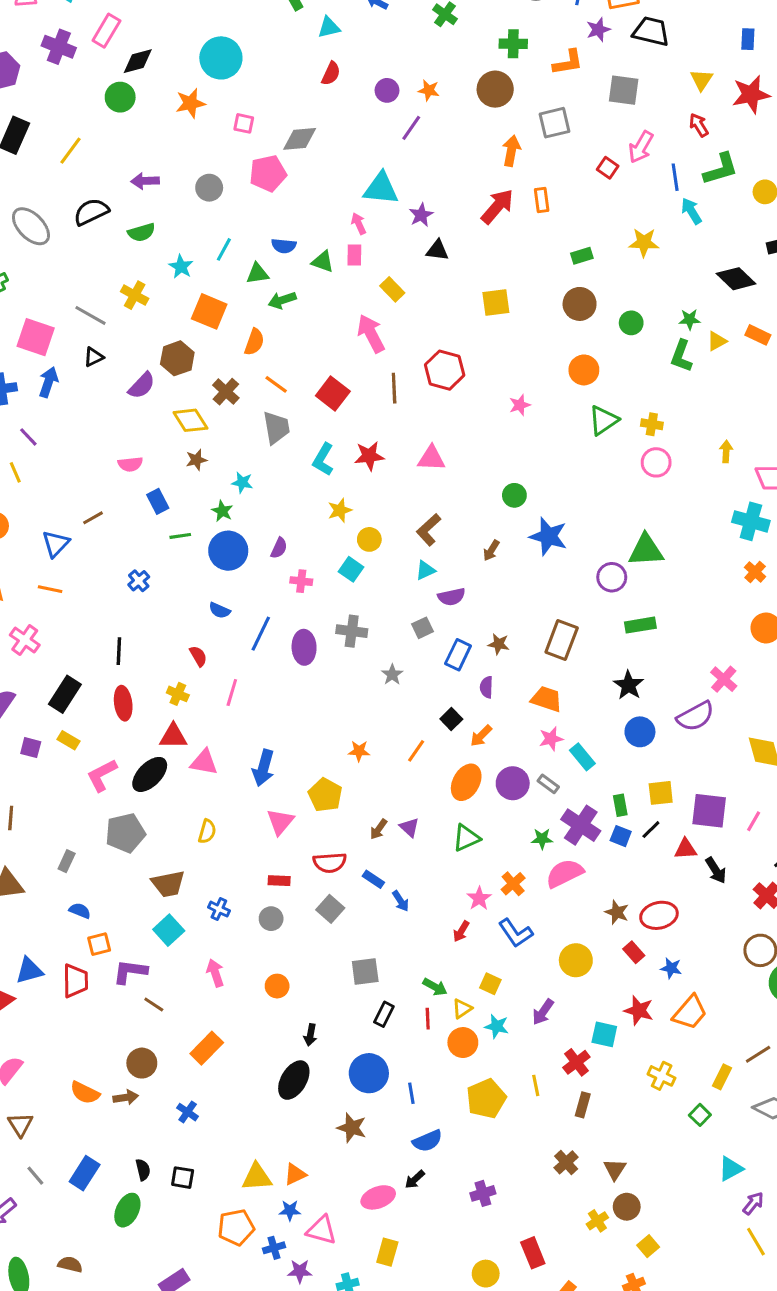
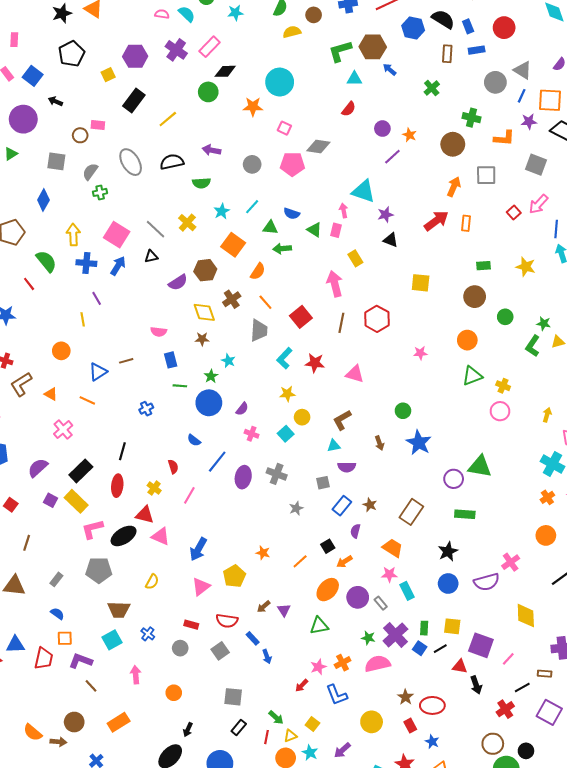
brown arrow: (491, 551) -> (379, 443), turned -64
yellow rectangle: (69, 740) -> (76, 501), size x1.6

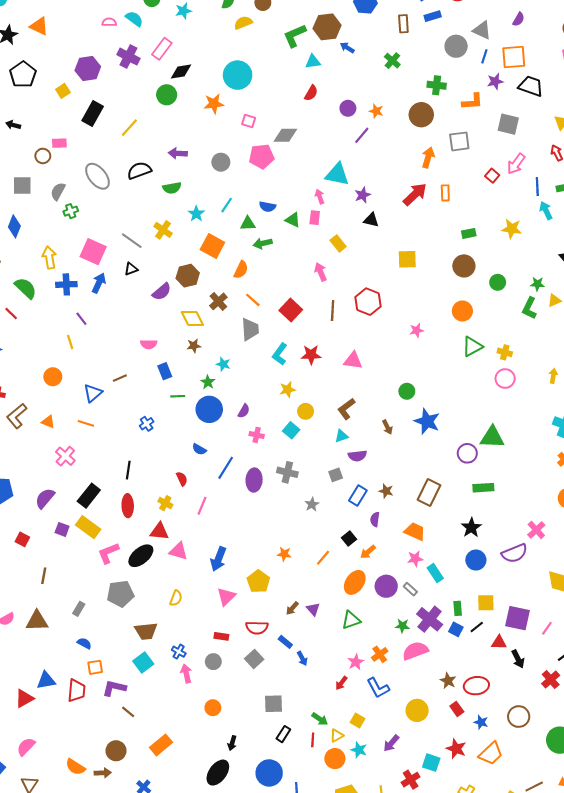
pink arrow: (335, 284) -> (321, 272), size x0.7
pink arrow: (136, 675) -> (186, 673), moved
brown circle: (493, 744) -> (519, 717), moved

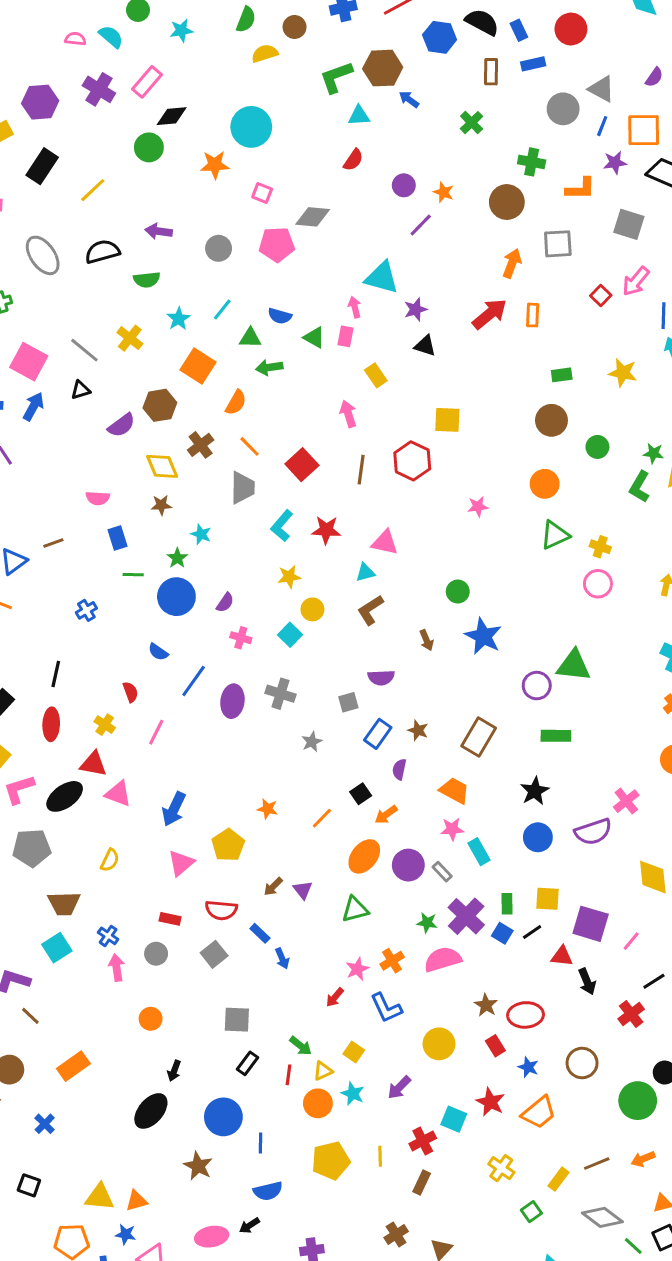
yellow square: (407, 259) -> (447, 420), moved
cyan triangle: (341, 436) -> (365, 572), moved

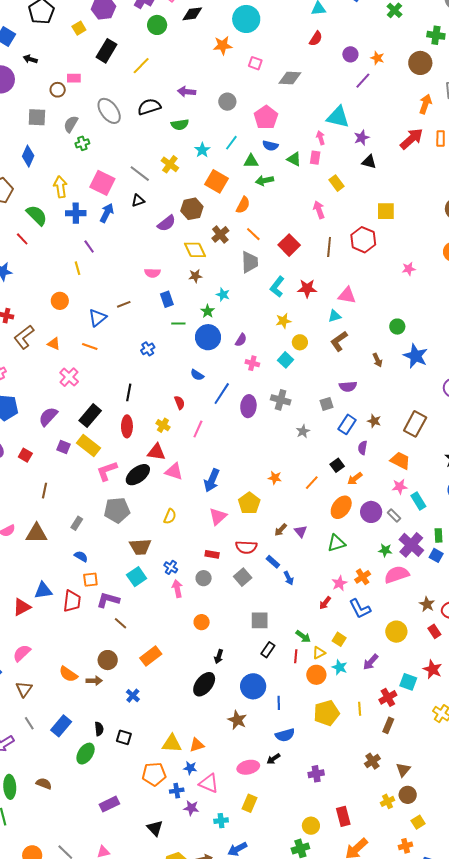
green circle: (149, 147) -> (157, 25), moved
pink pentagon: (277, 244) -> (266, 117), moved, turned -30

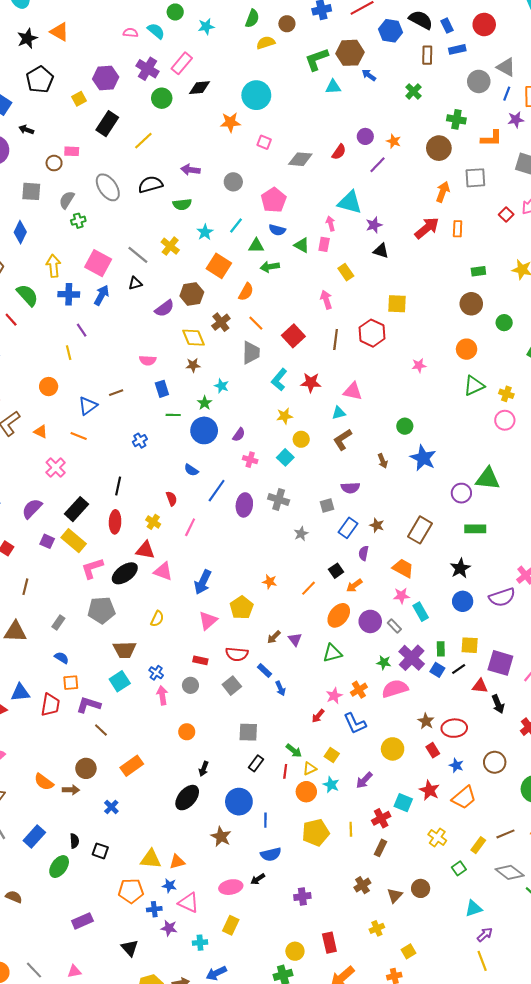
red semicircle: (316, 39) -> (339, 152), moved
brown circle: (408, 795) -> (421, 888), moved

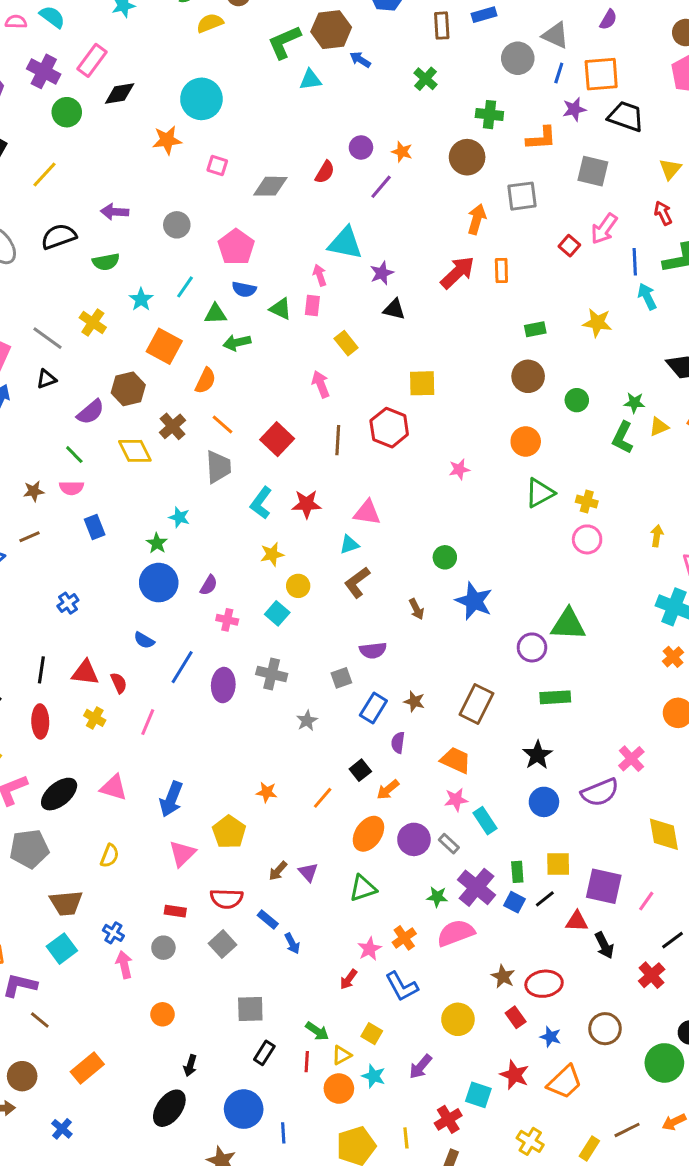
brown star: (193, 365) -> (34, 491), moved
green line: (173, 415) -> (74, 455), moved, turned 48
red triangle: (145, 550) -> (85, 673), moved

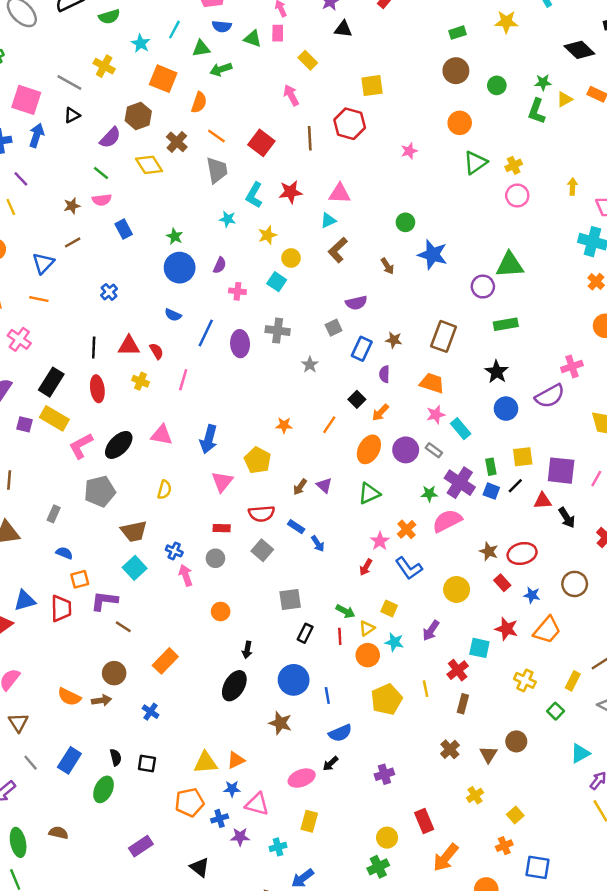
yellow cross: (587, 502) -> (514, 165), turned -35
cyan star: (179, 517) -> (228, 219), moved
pink cross: (631, 759) -> (572, 366), turned 30

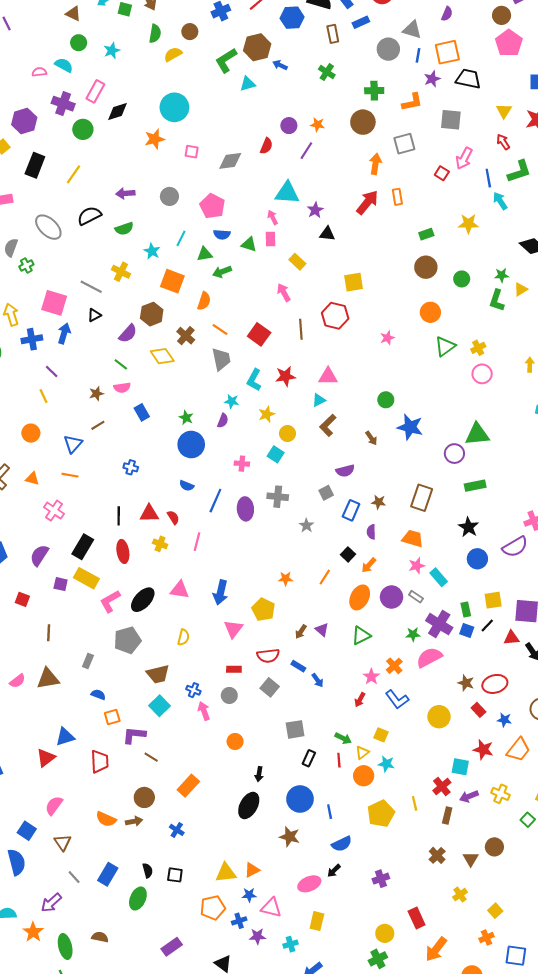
purple semicircle: (220, 265) -> (223, 421), moved
blue cross: (109, 292) -> (131, 467), turned -32
red trapezoid: (61, 608) -> (100, 761), moved
purple arrow: (431, 630) -> (469, 796), moved, turned 36

